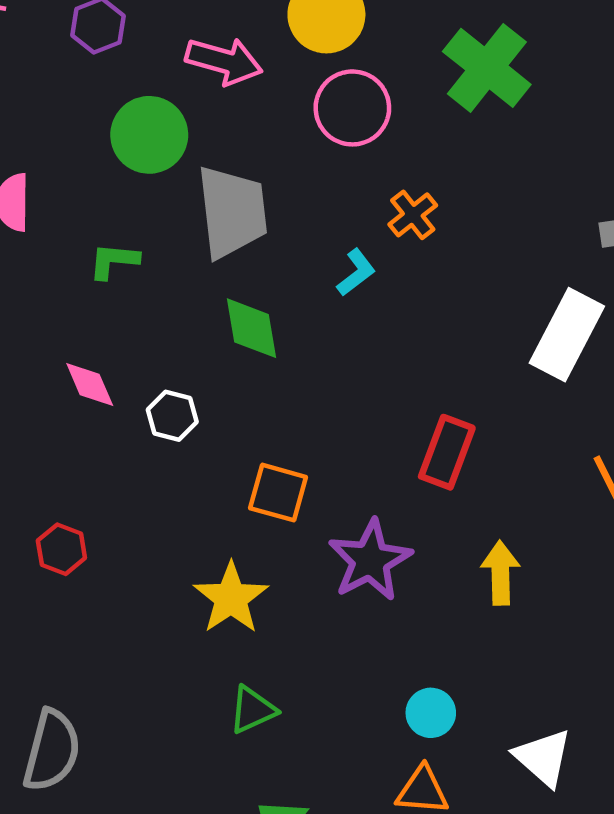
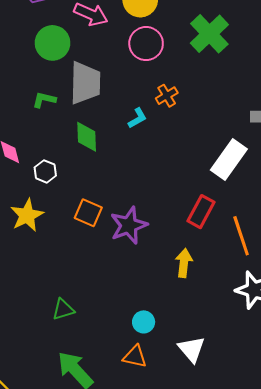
green L-shape: (114, 261) -> (44, 100), moved
red rectangle: (447, 452) -> (201, 212), moved
purple star: (370, 560) -> (129, 225), moved
yellow star: (231, 598) -> (27, 215), moved

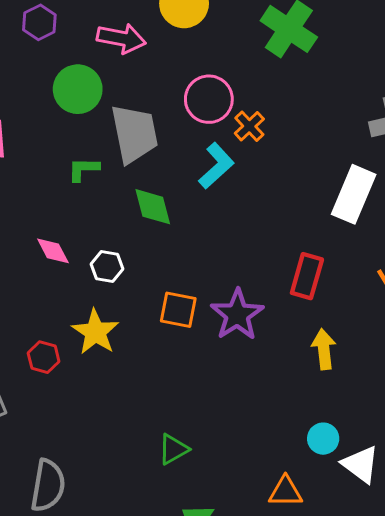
pink circle: (146, 44) -> (209, 99), moved
cyan L-shape: (137, 118) -> (216, 166), size x1.5
red rectangle: (201, 212) -> (307, 276), moved
cyan circle: (144, 322) -> (323, 439), moved

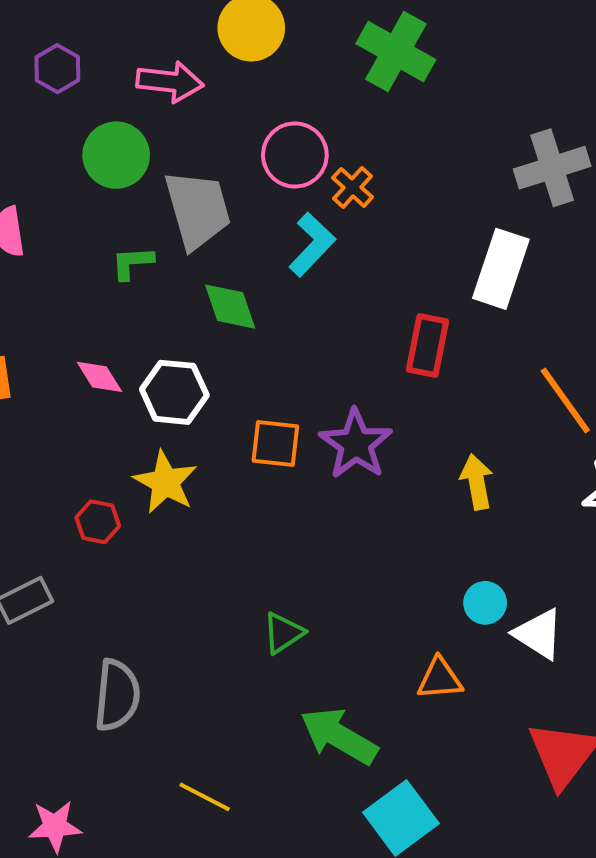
white hexagon: (107, 266) -> (174, 392), size x1.5
red rectangle: (307, 276) -> (428, 345), moved

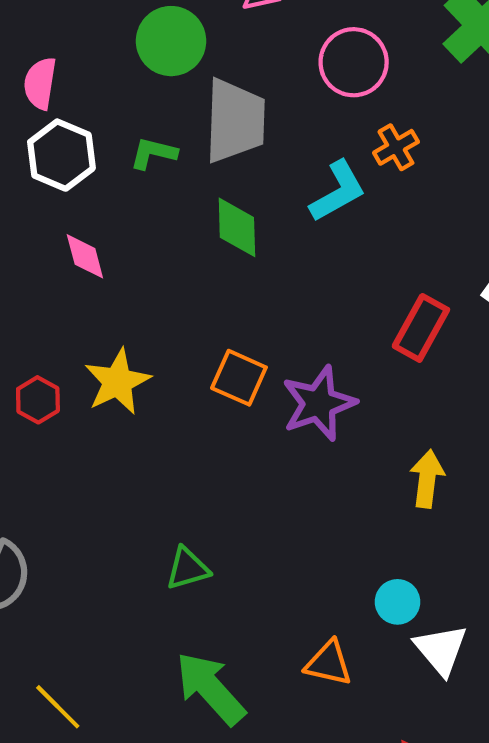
pink circle: (295, 155) -> (354, 62), moved
white hexagon: (174, 392) -> (61, 155), moved

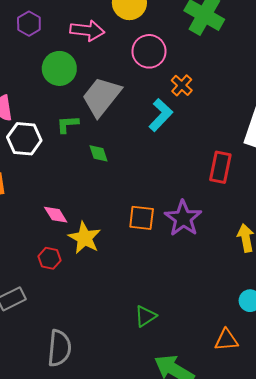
gray trapezoid: (235, 121) -> (101, 97), turned -126
green diamond: (237, 227) -> (98, 153), moved, size x0.7
pink diamond: (85, 256) -> (56, 215), moved

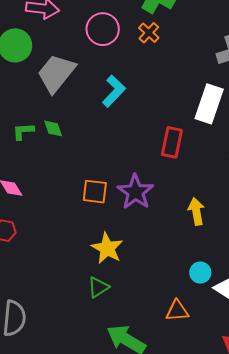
orange cross: (182, 85) -> (149, 33), moved
green L-shape: (68, 124) -> (23, 131), moved
yellow star: (85, 238) -> (107, 248), moved

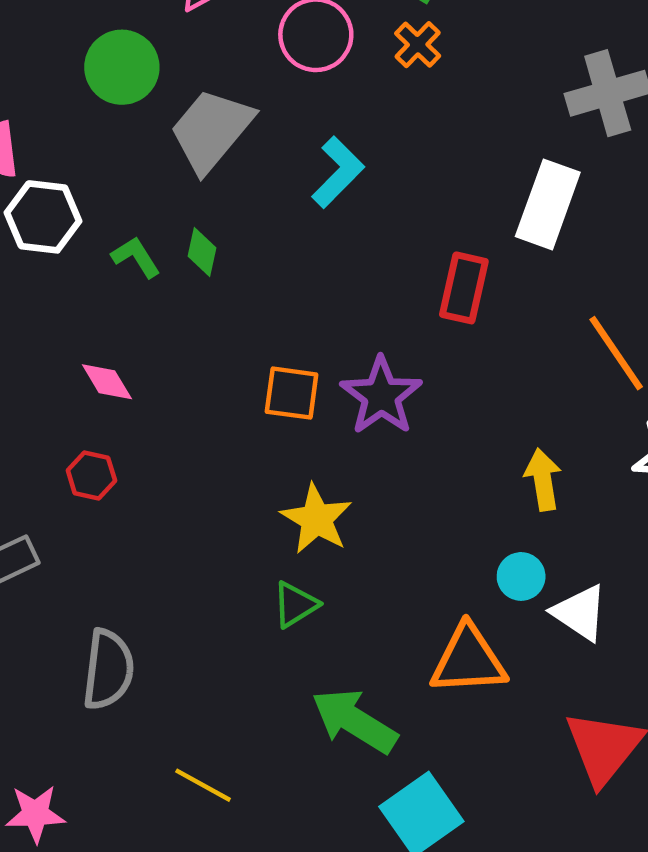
green diamond: (53, 128) -> (202, 252), turned 30
green L-shape: (23, 131) -> (136, 257), turned 60
yellow arrow: (196, 211) -> (543, 480), moved
orange triangle: (177, 311) -> (468, 660), size x1.5

